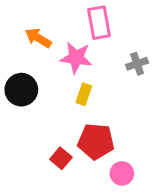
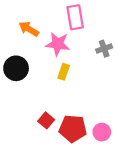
red pentagon: (96, 141) -> (73, 129), moved
pink circle: (122, 173) -> (102, 132), moved

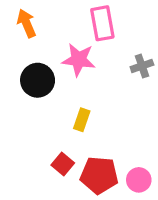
orange arrow: (29, 29) -> (26, 23), moved, turned 36
black circle: (16, 68) -> (38, 80), moved
yellow rectangle: (64, 72) -> (82, 120), moved

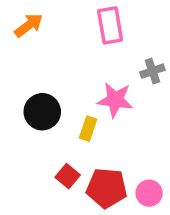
orange arrow: (26, 23) -> (29, 25), turned 76
pink star: (79, 60) -> (115, 100), moved
black circle: (38, 80) -> (42, 112), moved

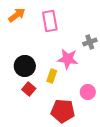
pink rectangle: (110, 25) -> (50, 21), moved
red square: (68, 176) -> (29, 89), moved
pink circle: (149, 193) -> (88, 92), moved

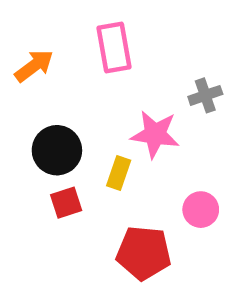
orange arrow: (17, 15) -> (34, 66), moved
red square: (29, 89) -> (66, 203), turned 32

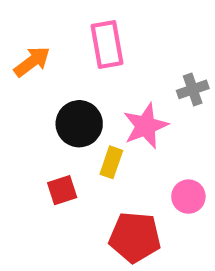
pink star: (155, 134) -> (146, 126), turned -30
black circle: (57, 150) -> (79, 124), moved

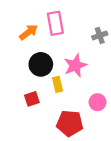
orange arrow: (32, 62) -> (29, 32), moved
gray cross: (193, 89) -> (100, 35), moved
yellow rectangle: (111, 162) -> (57, 84), turned -32

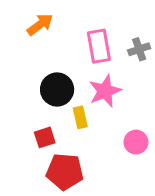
pink rectangle: (55, 23) -> (99, 46), moved
orange arrow: (29, 32) -> (40, 24), moved
red pentagon: (70, 123) -> (65, 172), moved

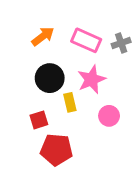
orange arrow: (40, 24) -> (43, 36), moved
pink rectangle: (99, 46) -> (86, 40), turned -56
pink circle: (136, 142) -> (109, 116), moved

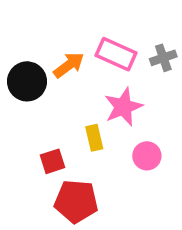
orange arrow: (43, 36) -> (69, 65), moved
black circle: (50, 78) -> (27, 81), moved

